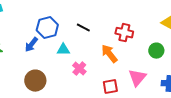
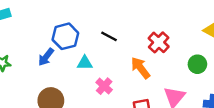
red cross: (124, 33) -> (159, 42), turned 30

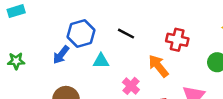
red cross: (159, 42) -> (177, 40), turned -30
pink cross: (104, 86) -> (131, 86), moved

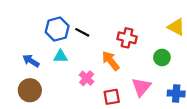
blue hexagon: (81, 34) -> (57, 29), moved
blue arrow: (61, 55) -> (31, 61), moved, turned 84

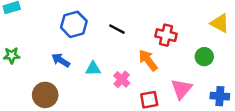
blue hexagon: (57, 29) -> (74, 24), moved
cyan triangle: (60, 56) -> (93, 69), moved
brown circle: (30, 90) -> (45, 95), moved

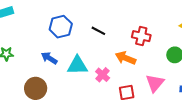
orange arrow: (148, 60) -> (126, 58), turned -30
cyan triangle: (93, 69) -> (77, 65), size x1.5

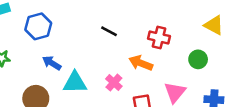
blue hexagon: (61, 27) -> (38, 26), moved
cyan triangle: (77, 65) -> (75, 83), moved

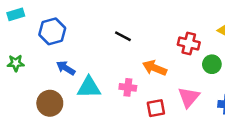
red cross: (159, 37) -> (189, 44), moved
pink cross: (114, 83) -> (128, 87), turned -35

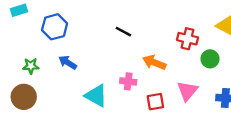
green star: (16, 63) -> (31, 66), moved
cyan triangle: (89, 87) -> (96, 96), moved, turned 30
brown circle: (50, 103) -> (24, 97), moved

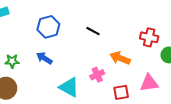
blue hexagon: (55, 27) -> (48, 27), moved
pink cross: (128, 81) -> (97, 75), turned -32
pink triangle: (187, 91) -> (149, 83), turned 42

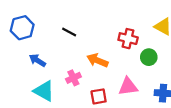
blue arrow: (44, 58) -> (37, 60), moved

